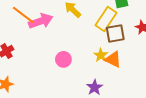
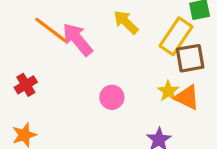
pink arrow: (41, 21) -> (77, 39), turned -110

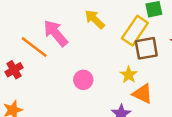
orange line: (51, 30) -> (34, 47), moved
orange triangle: (187, 97) -> (143, 94), moved

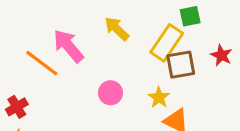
red cross: (14, 70) -> (17, 107), moved
pink circle: (83, 80) -> (111, 93), moved

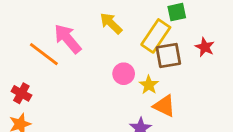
pink circle: (111, 93) -> (124, 74), moved
red cross: (17, 107) -> (21, 93), turned -30

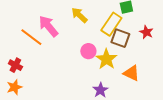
brown square: (168, 56) -> (120, 38), turned 30
yellow star: (149, 85) -> (106, 59), size x1.5
orange triangle: (164, 106) -> (131, 73), moved

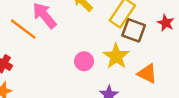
pink circle: (88, 51) -> (84, 61), moved

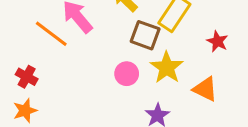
red star: (166, 23) -> (217, 41), moved
brown square: (134, 30) -> (145, 35), moved

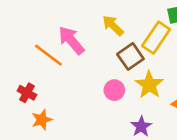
brown square: (145, 35) -> (130, 56), turned 35
orange star: (25, 111) -> (42, 120), moved

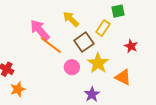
yellow rectangle: (156, 38) -> (103, 28), size x0.7
orange line: (48, 55) -> (51, 45), moved

